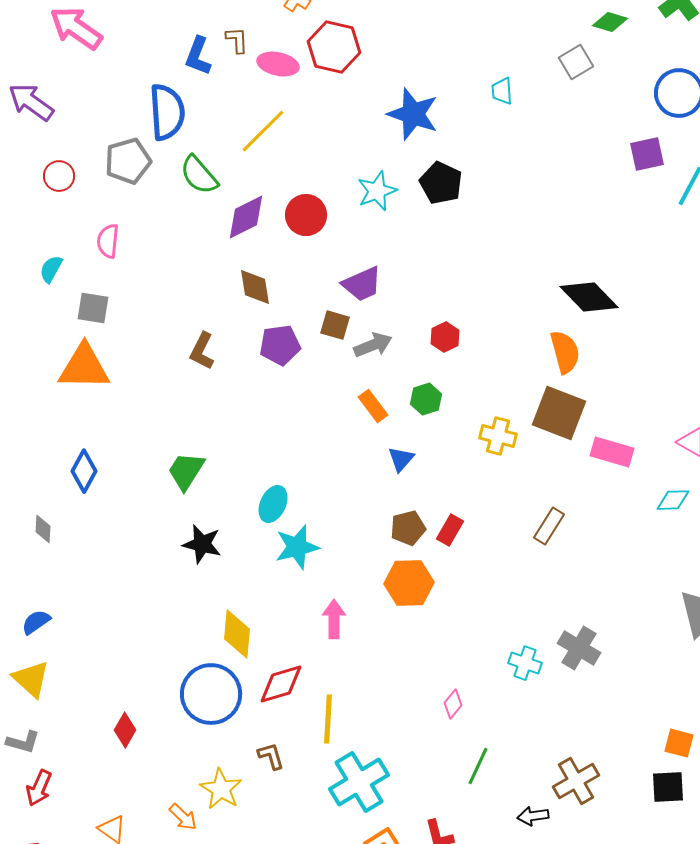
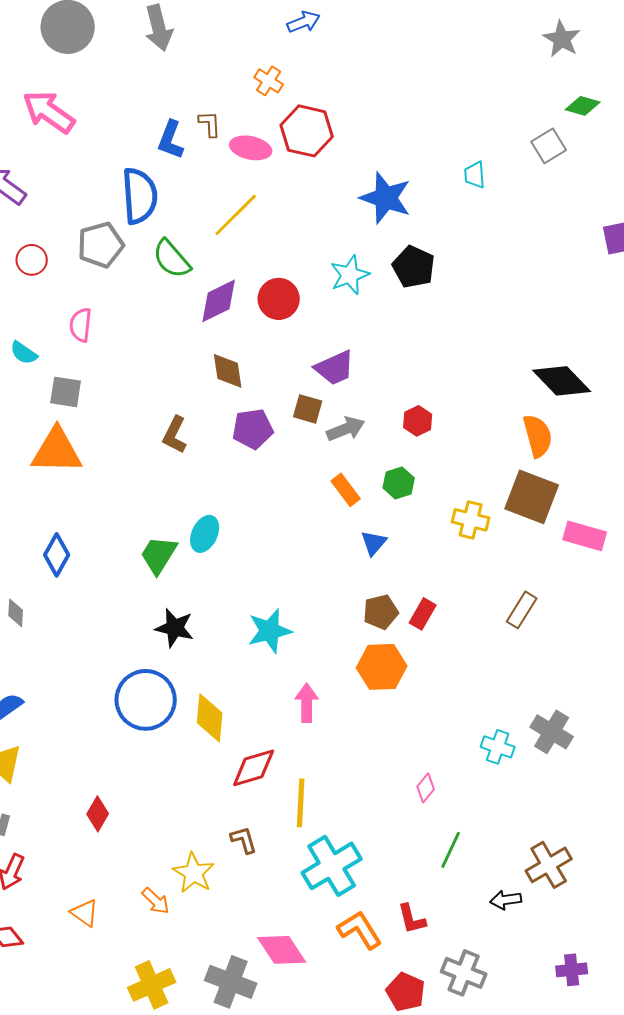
cyan semicircle: (51, 269) -> (24, 353), turned -84
cyan ellipse: (273, 504) -> (205, 534), moved
blue circle: (211, 694) -> (146, 700), moved

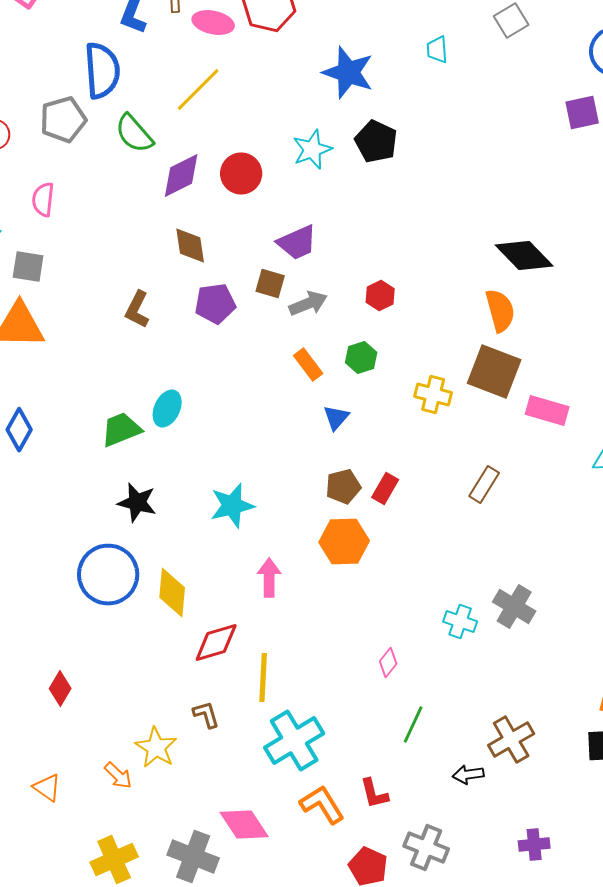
green trapezoid: (159, 555) -> (121, 430), turned 36

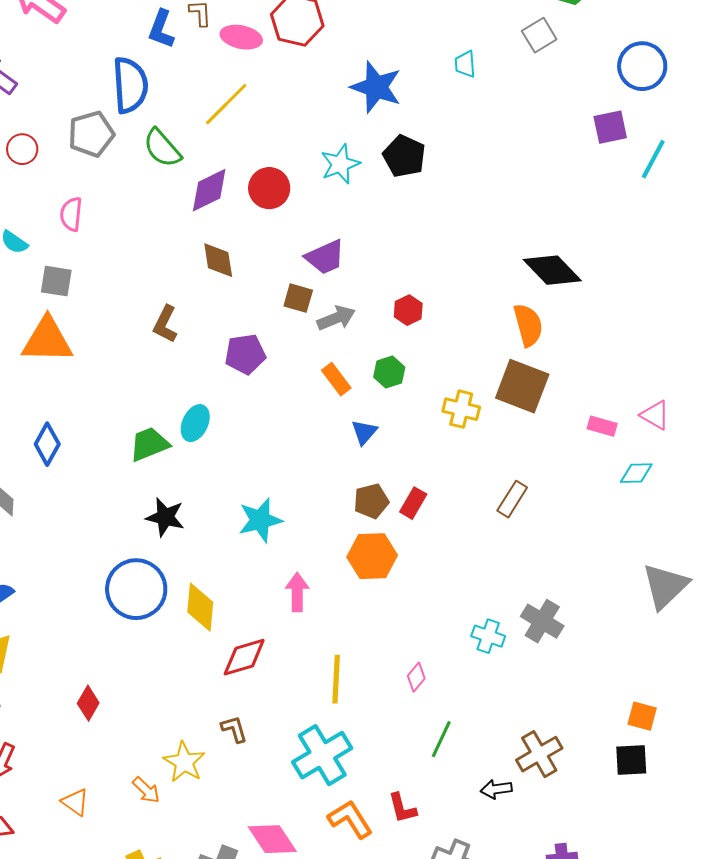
purple pentagon: (215, 304) -> (245, 354), moved
pink rectangle: (547, 410) -> (602, 426), moved, size x0.7
yellow line: (263, 678) -> (336, 679), moved

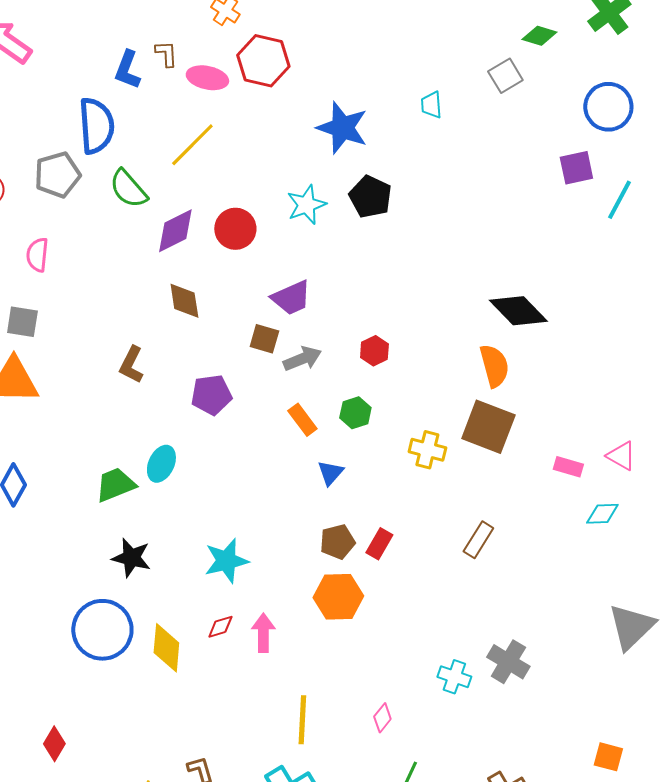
red diamond: (244, 657) -> (220, 627), moved, size x0.6

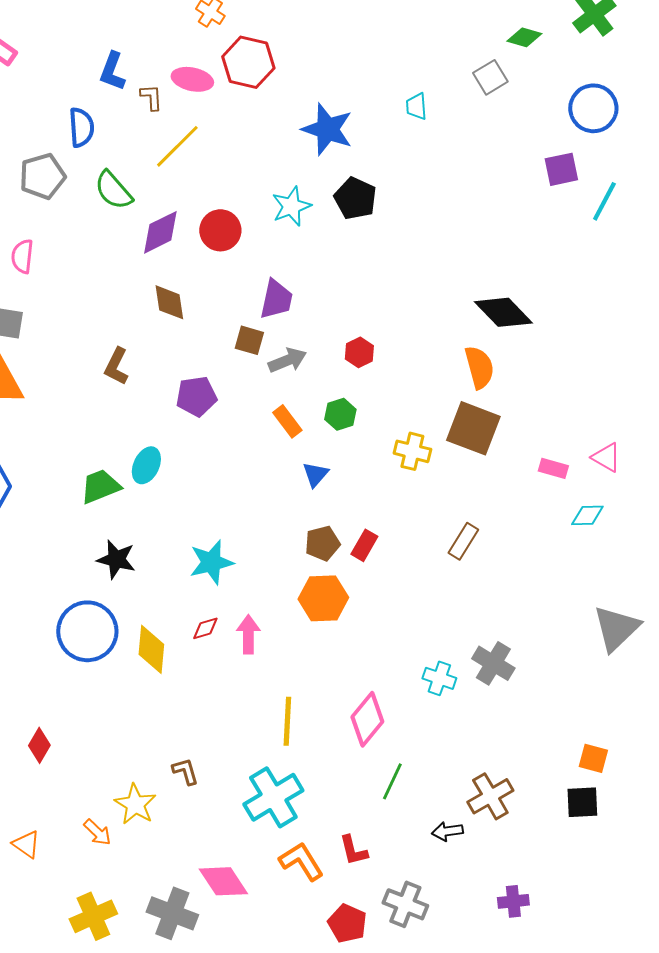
brown L-shape: (166, 54) -> (151, 97), moved
blue semicircle: (96, 126) -> (81, 127), size x0.7
purple trapezoid: (291, 298) -> (276, 299), turned -54
pink diamond: (382, 718) -> (367, 719), size x1.8

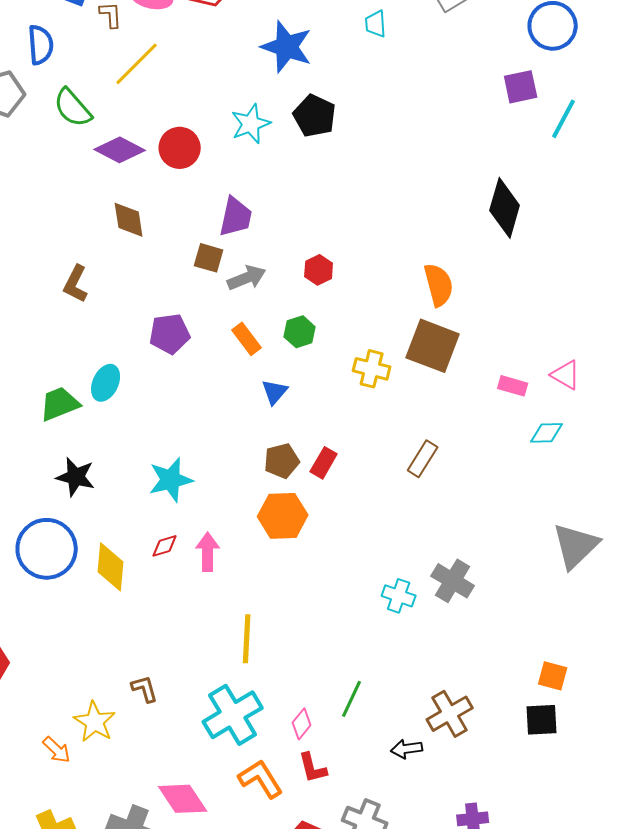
purple diamond: (160, 232) -> (120, 150), turned 54
black diamond: (503, 312) -> (505, 208), moved, turned 60
purple pentagon: (196, 396) -> (170, 334), moved
pink diamond: (367, 719) -> (302, 724), moved, size x0.6

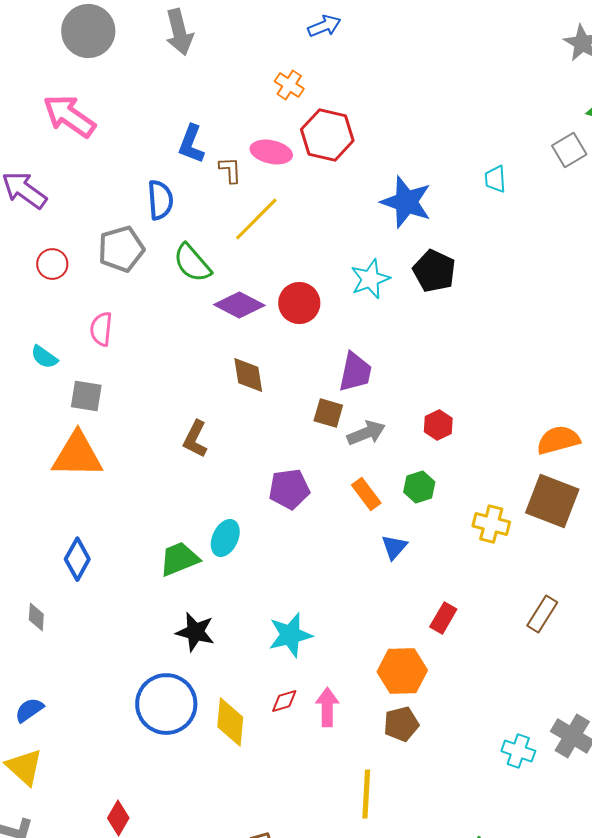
orange semicircle: (439, 285) -> (558, 440), turned -90
brown pentagon: (282, 461) -> (401, 724), moved

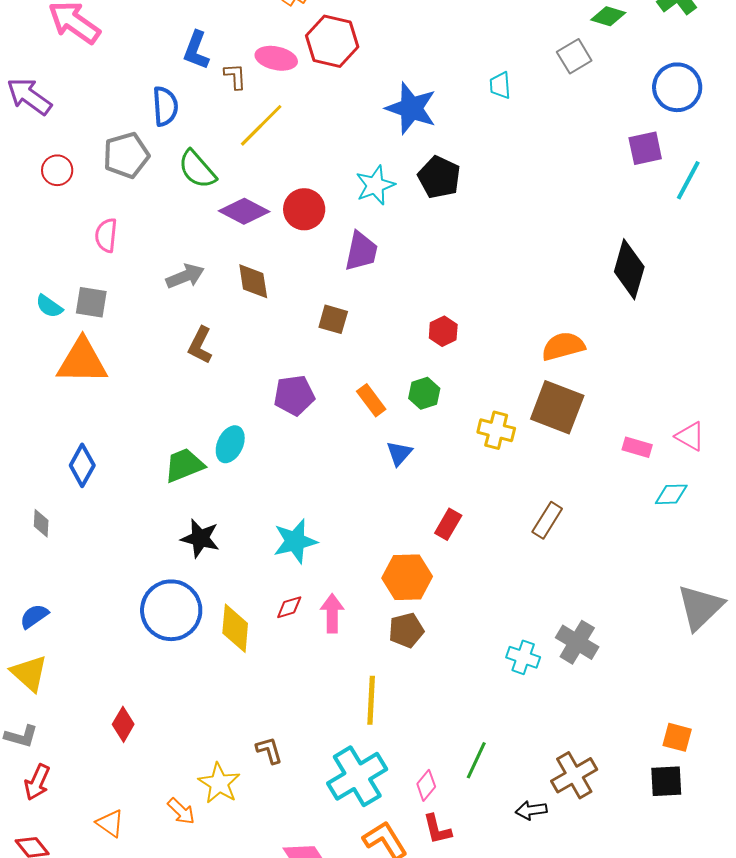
cyan semicircle: (44, 357) -> (49, 306), moved
purple trapezoid: (355, 372) -> (361, 251), moved
gray arrow: (366, 433) -> (185, 276), moved

